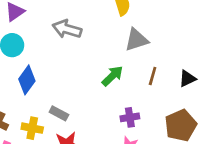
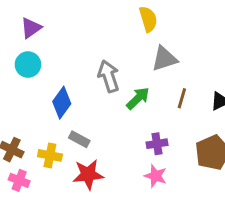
gray arrow: (67, 29) -> (109, 76), moved, turned 56
blue diamond: (27, 80) -> (62, 103), moved

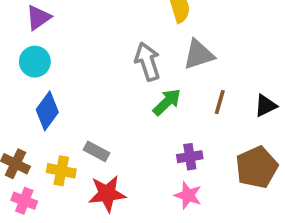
gray arrow: (109, 76) -> (148, 62), moved
blue diamond: (62, 103) -> (47, 111), moved

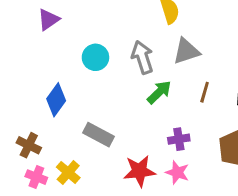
cyan circle: (35, 62) -> (95, 57), moved
gray rectangle: (96, 151) -> (98, 135), size x1.4
yellow cross: (61, 171) -> (68, 172), moved, turned 30
red star: (107, 194) -> (139, 171), moved

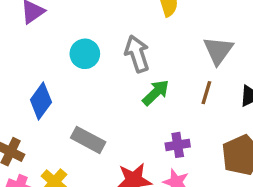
gray triangle: (186, 51) -> (218, 50), moved, turned -36

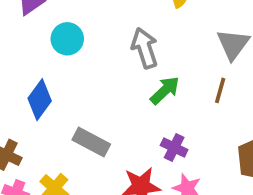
cyan circle: (85, 54) -> (67, 39), moved
purple cross: (178, 145) -> (174, 147), moved, turned 35

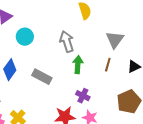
green arrow: (165, 90) -> (78, 65), turned -42
gray rectangle: (91, 142) -> (42, 77), moved

